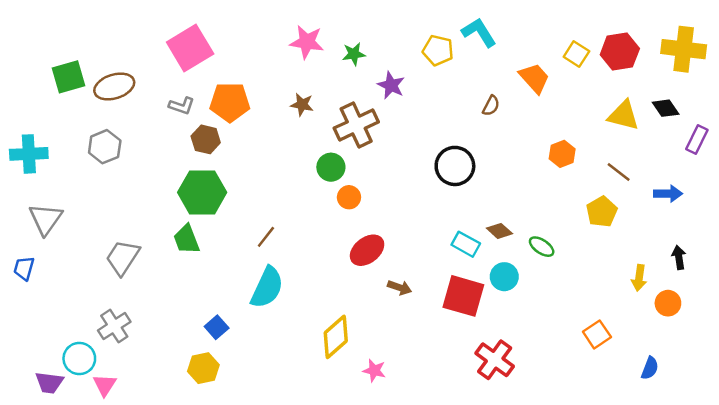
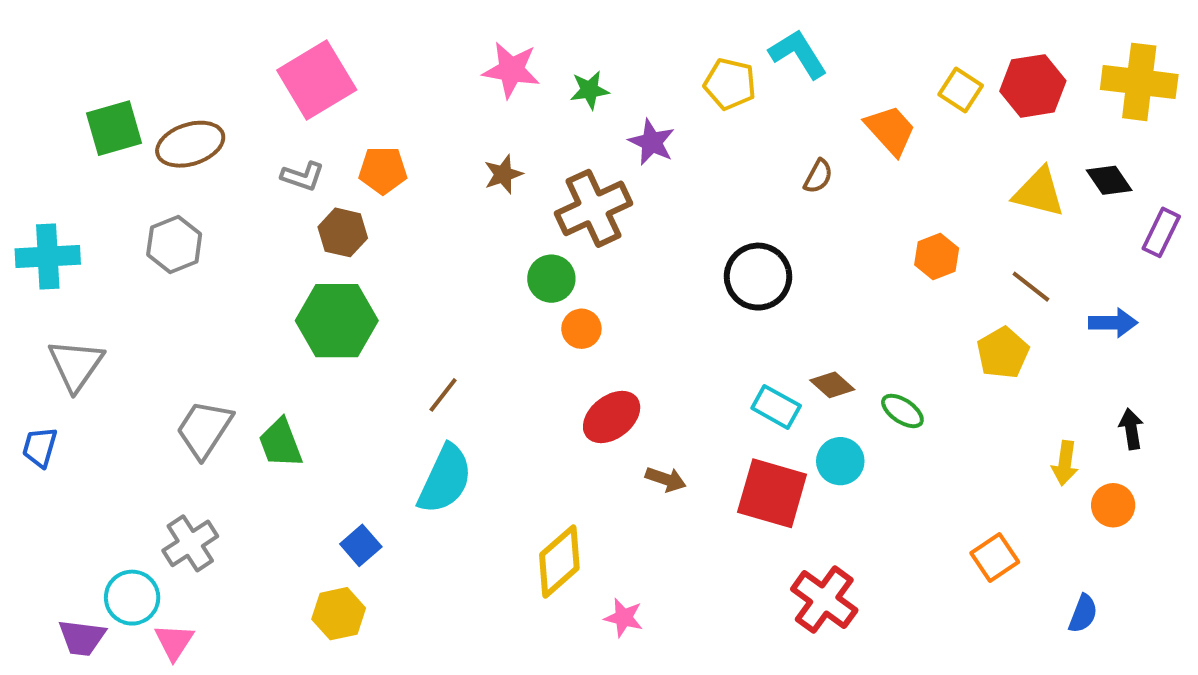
orange pentagon: (230, 102) -> (383, 170), size x0.7
brown star: (302, 105) -> (503, 174), turned -30
green trapezoid: (186, 239) -> (281, 443), moved

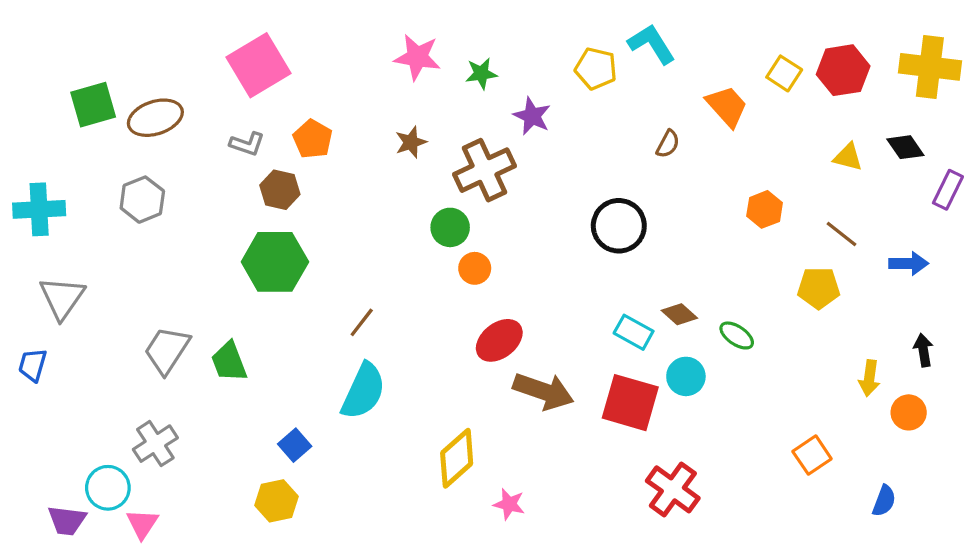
orange pentagon: (383, 170) -> (313, 139), turned 30
yellow triangle: (1039, 192) -> (848, 157), size x0.7
yellow pentagon: (1003, 353) -> (819, 288), turned 30
brown arrow: (666, 479) -> (543, 391), size x1.8

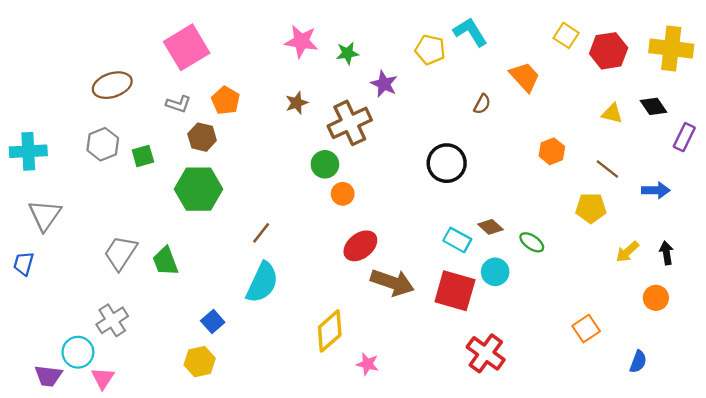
yellow square: (784, 73) -> (566, 35), moved
green square: (93, 105) -> (143, 156), moved, size x0.7
yellow arrow: (869, 378) -> (628, 252), moved, turned 40

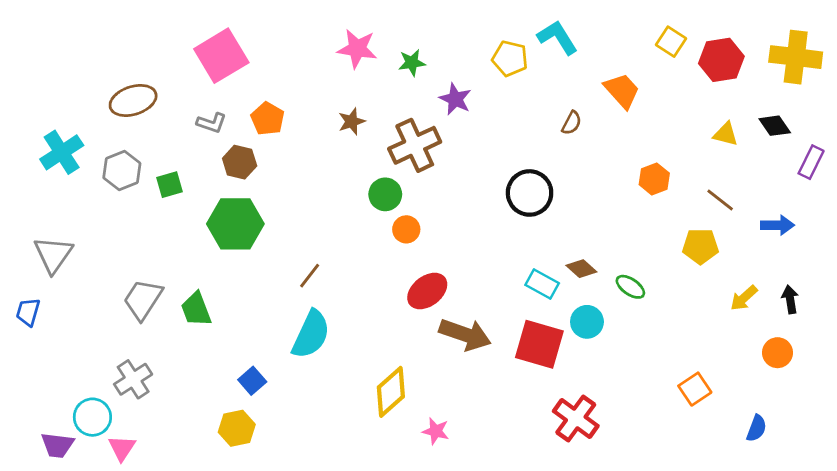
cyan cross: (28, 151) -> (62, 152), moved, turned -30

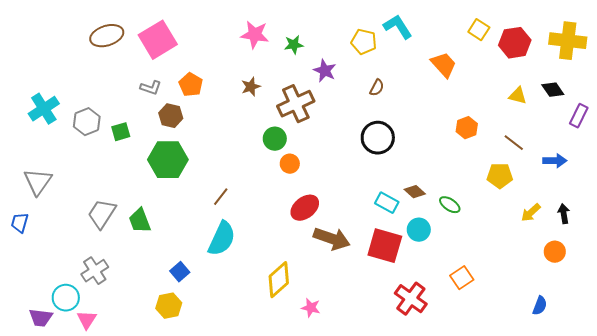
brown ellipse: (133, 100) -> (107, 36), moved
brown semicircle: (572, 123) -> (377, 88), moved
orange square: (695, 389) -> (462, 278), moved

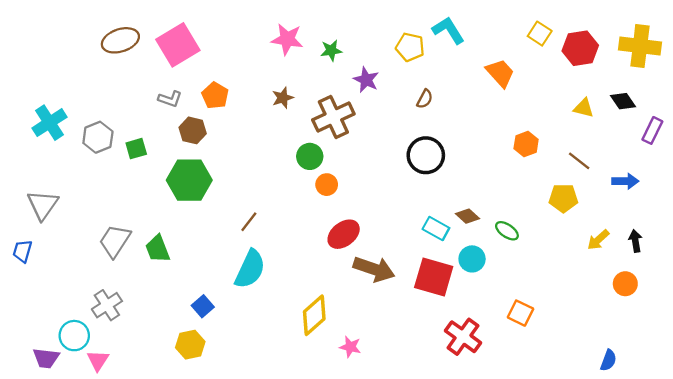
orange square: (462, 278) -> (520, 313), turned -30
blue semicircle: (540, 306) -> (608, 360), moved

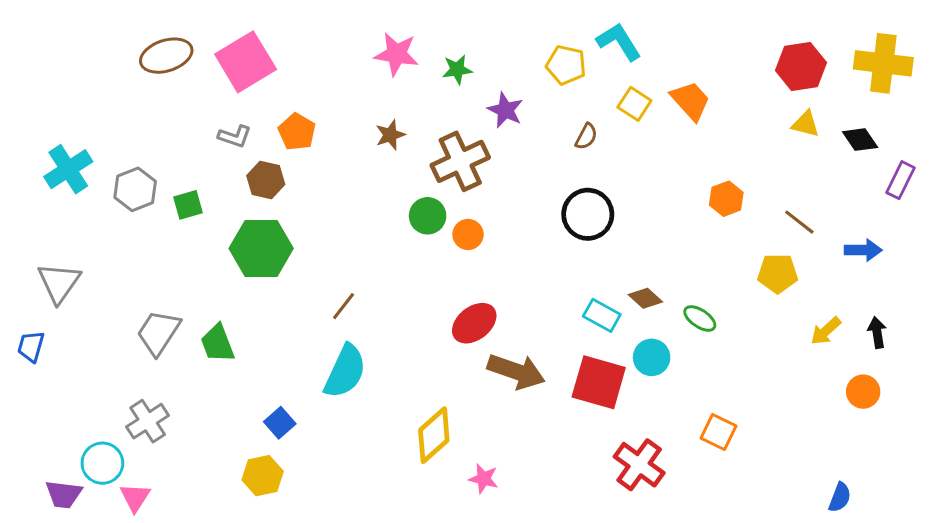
yellow square: (540, 34) -> (634, 104), moved
yellow triangle: (584, 108) -> (806, 124), moved
orange circle: (327, 185) -> (468, 234), moved

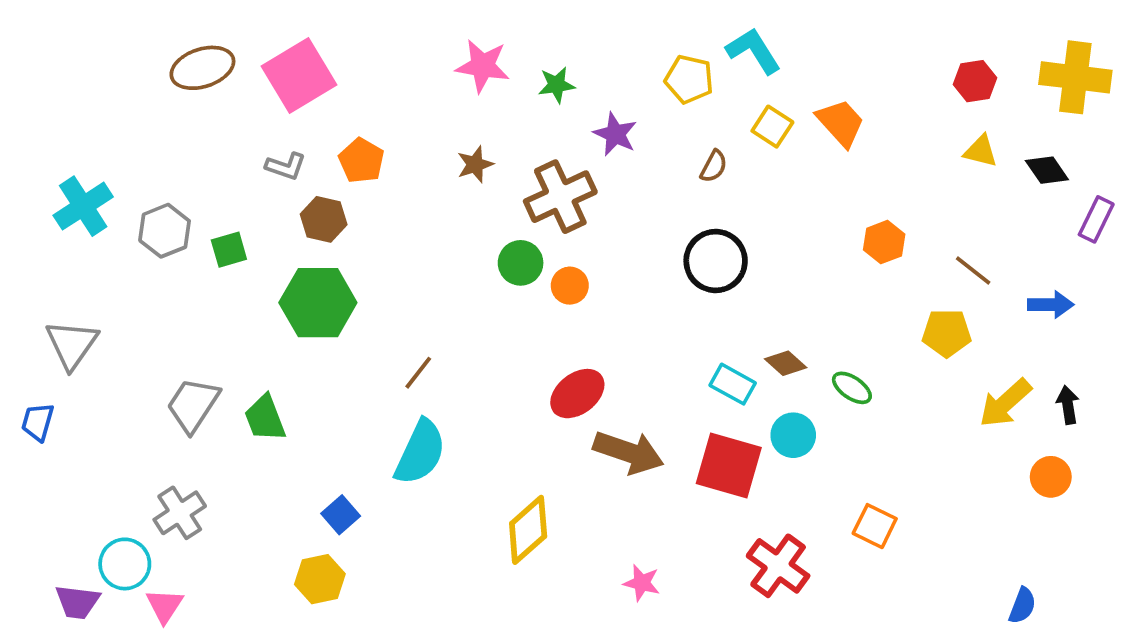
red hexagon: (801, 66) -> (975, 81), size x0.7
yellow arrow: (826, 331) -> (1005, 403), size x1.4
pink star: (484, 479) -> (642, 583), moved

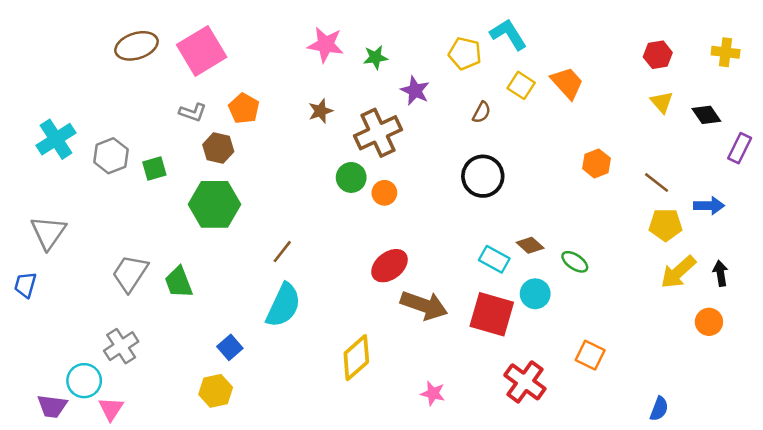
yellow cross: (1075, 77) -> (726, 52), size x0.6
yellow triangle: (981, 151) -> (662, 102), turned 35
yellow pentagon: (947, 333) -> (666, 225), moved
blue semicircle: (1022, 606) -> (659, 409), moved

